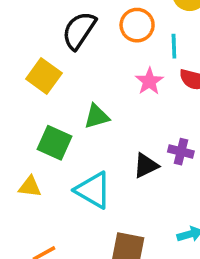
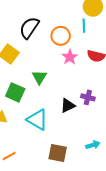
orange circle: (137, 25) -> (61, 36), moved
cyan line: (174, 46) -> (84, 26), moved
green triangle: (97, 116) -> (39, 77), turned -42

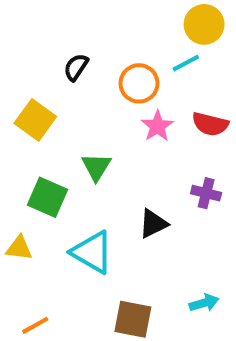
cyan line: (84, 26) -> (186, 63), turned 64
black semicircle: (29, 28) -> (76, 67), size x0.6
purple cross: (88, 97) -> (206, 193), moved

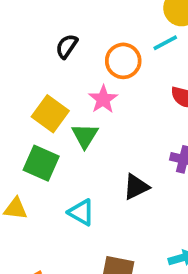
yellow square: (35, 120) -> (50, 114), moved
pink star: (157, 126) -> (103, 99), moved
cyan triangle: (92, 252) -> (81, 212), size x0.7

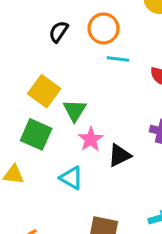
cyan line: (165, 43) -> (118, 59), moved, turned 35
orange circle: (123, 61) -> (104, 28), moved
pink star: (103, 99) -> (91, 139), moved

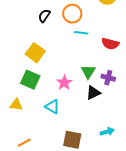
green triangle: (75, 110) -> (88, 72), moved
black triangle: (120, 155) -> (93, 93), moved

